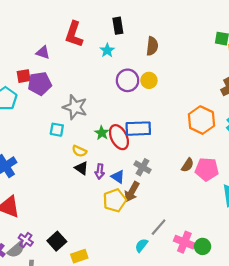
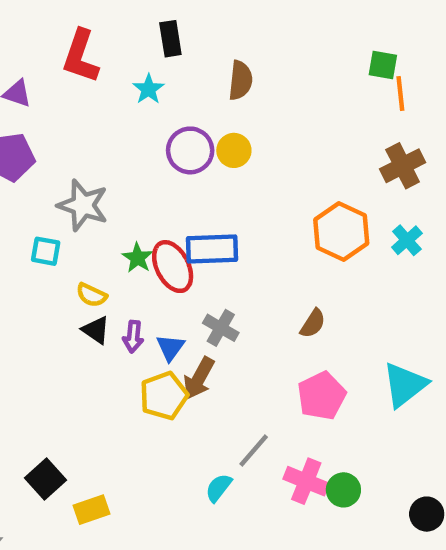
pink pentagon: (207, 169) -> (322, 396), moved, turned -30
blue triangle: (118, 177) -> (170, 348), turned 32

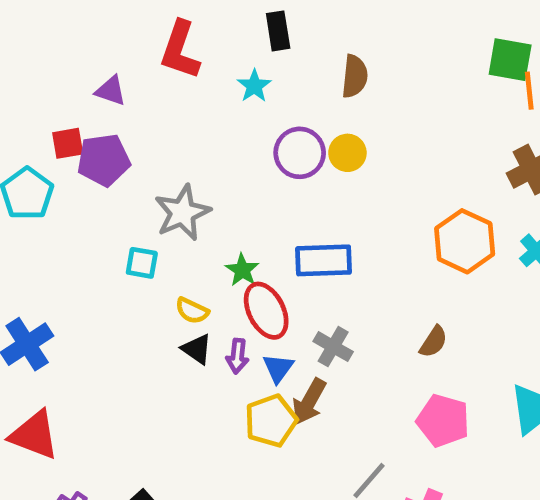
green square: (383, 65) -> (510, 60), size x1.4
gray star: (83, 205) -> (182, 213), turned 30
red ellipse: (173, 267) -> (266, 311), moved
pink pentagon: (322, 396) -> (443, 421), turned -30

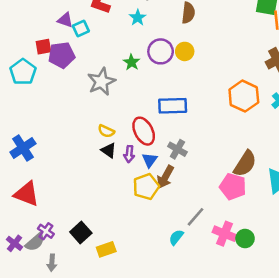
cyan square: (142, 263) -> (81, 28), moved, turned -35
green star: (242, 270) -> (132, 62), moved
brown semicircle: (434, 342) -> (245, 164), moved, size x1.6

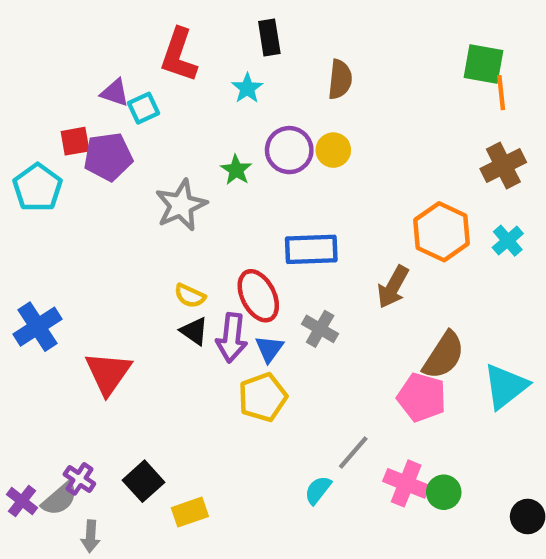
purple arrow: (129, 154) -> (232, 338), size x1.5
brown arrow: (165, 177) -> (393, 287), moved
red triangle: (27, 194) -> (108, 373), moved, turned 44

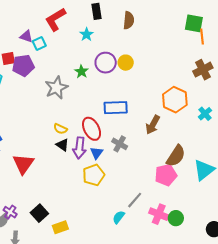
red L-shape: (179, 55) -> (55, 19), turned 40
brown semicircle: (340, 79) -> (129, 20), moved
cyan cross: (508, 241) -> (205, 114), moved
pink pentagon: (422, 397) -> (166, 175), turned -30

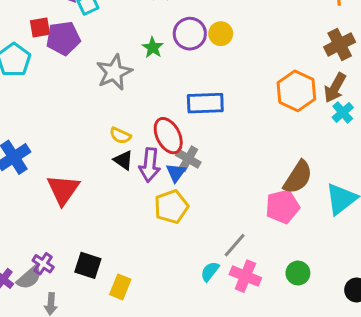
brown arrow: (153, 125) -> (335, 88), moved
gray cross: (120, 144) -> (188, 159), moved
black square: (39, 213) -> (88, 265), turned -30
pink cross: (159, 214) -> (245, 276), moved
yellow rectangle: (60, 227) -> (120, 287), turned -49

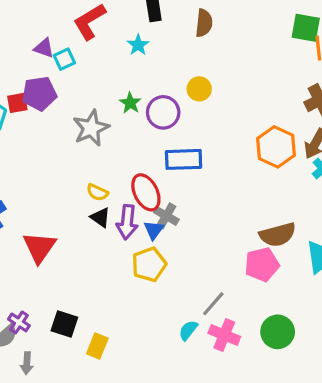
red square: (40, 27) -> (17, 103), moved
purple circle: (190, 34) -> (163, 112), moved
brown semicircle: (298, 177) -> (278, 235), turned 42
green circle: (298, 273) -> (278, 332), size x1.4

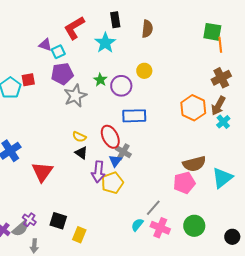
cyan star: (138, 45) -> (105, 43), size x1.5
purple pentagon: (39, 94) -> (62, 74), moved
purple arrow: (127, 222) -> (98, 172), moved

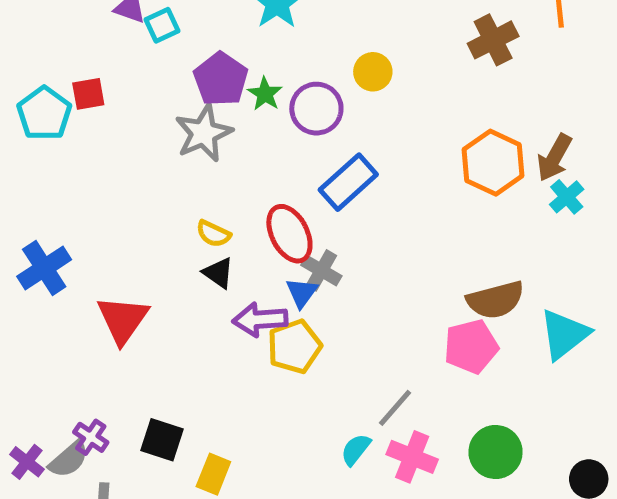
purple pentagon: (62, 74) -> (221, 79), moved, turned -30
brown cross: (221, 78) -> (493, 40), moved
blue rectangle: (134, 116) -> (348, 182), turned -40
purple arrow: (98, 172) -> (260, 320), turned 80

